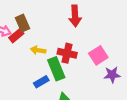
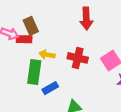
red rectangle: (16, 36) -> (24, 39), turned 40
green rectangle: (56, 69) -> (34, 72), moved, turned 30

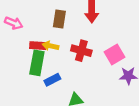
brown rectangle: (31, 26) -> (59, 19), moved, turned 30
red rectangle: (24, 39) -> (38, 46), moved

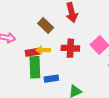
brown rectangle: (59, 19) -> (46, 25), turned -42
blue rectangle: (52, 80) -> (51, 79), turned 32

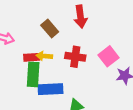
blue rectangle: (51, 79) -> (50, 89), size x1.5

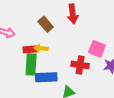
pink square: (108, 56) -> (97, 49), turned -30
red cross: (75, 57) -> (80, 65), moved

